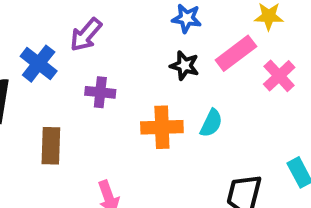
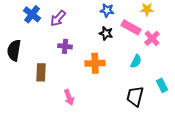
pink rectangle: (236, 53) -> (131, 27), turned 66
blue cross: (39, 64) -> (32, 14), moved
cyan semicircle: (211, 123) -> (136, 61), moved

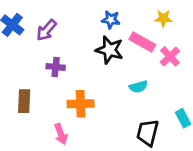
black star: (106, 33) -> (109, 50), size x1.5
cyan semicircle: (136, 61) -> (138, 87), moved, turned 48
orange cross: (95, 63) -> (81, 104), moved

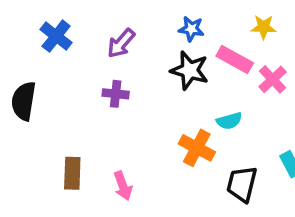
purple arrow: (46, 30) -> (121, 43), moved
brown rectangle: (24, 101) -> (72, 173), moved
orange cross: (81, 104) -> (197, 148), moved, turned 30

